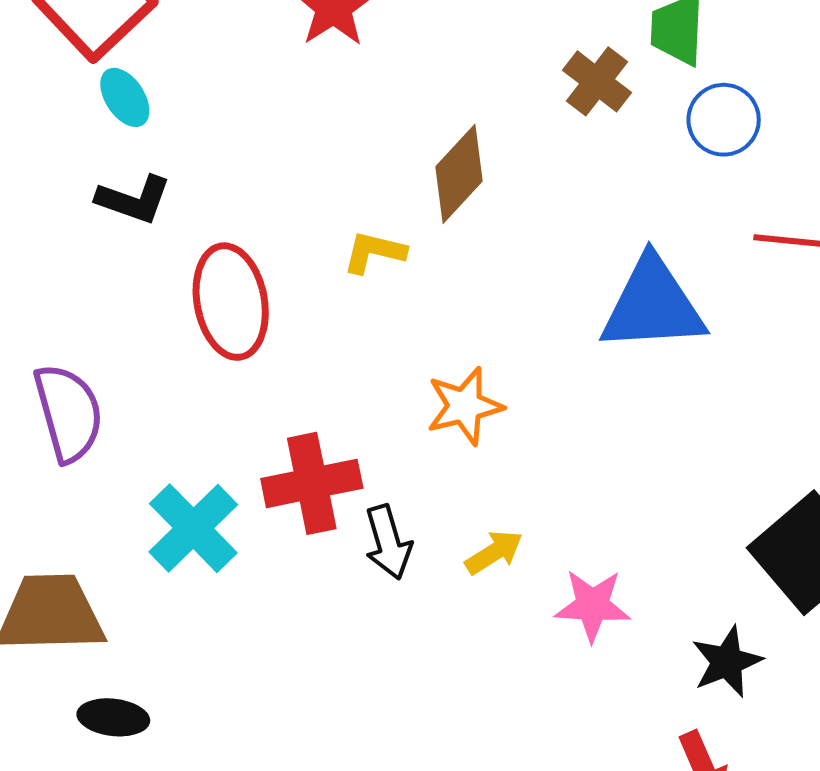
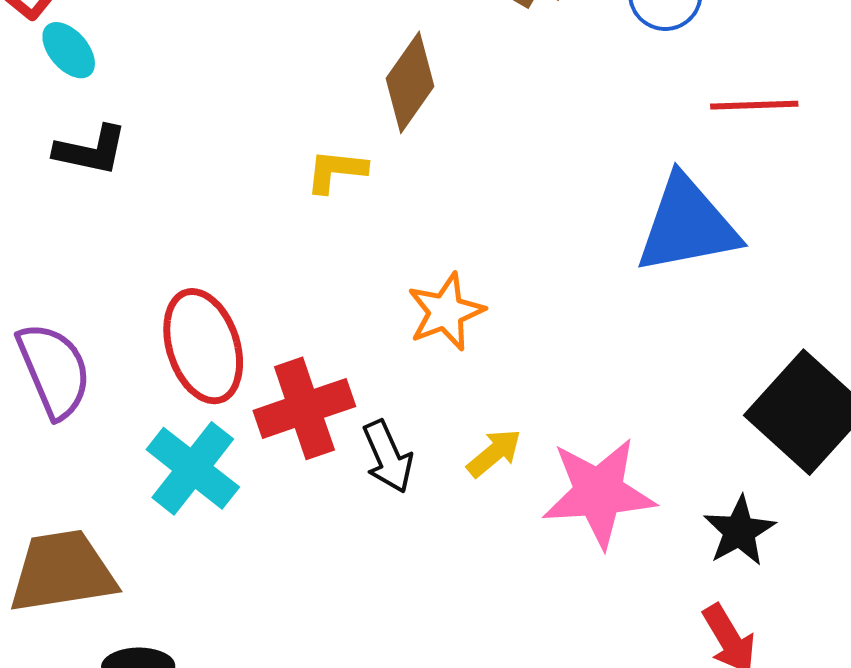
red ellipse: (231, 302) -> (203, 346), moved
blue triangle: (653, 305) -> (687, 225), moved
pink star: (593, 605) -> (599, 493), size x1.5

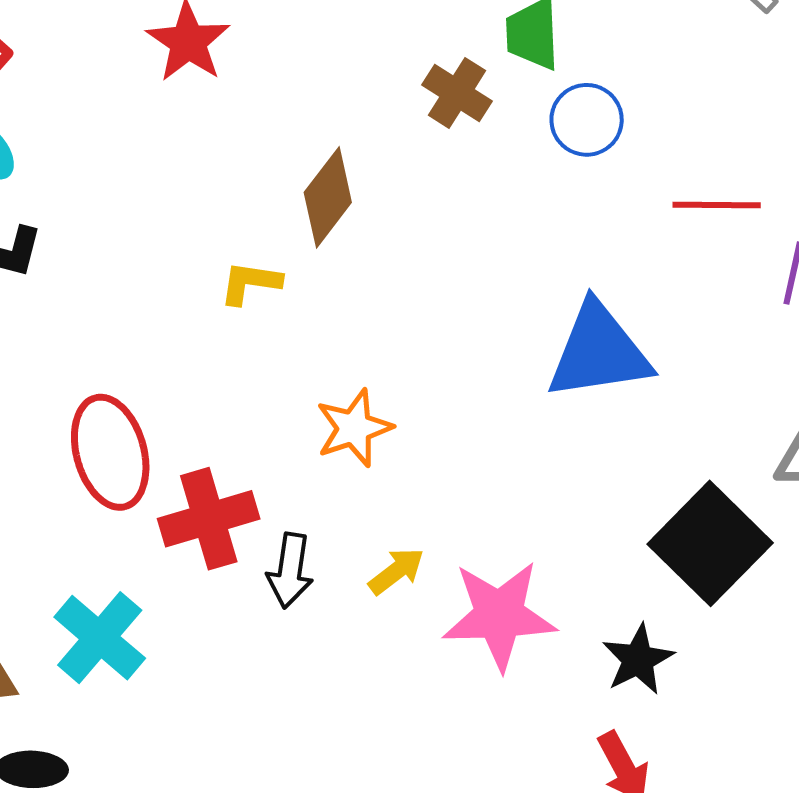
red line: (754, 105) -> (717, 205), moved
black arrow: (388, 457) -> (290, 570), turned 30
cyan cross: (193, 468) -> (100, 638), moved

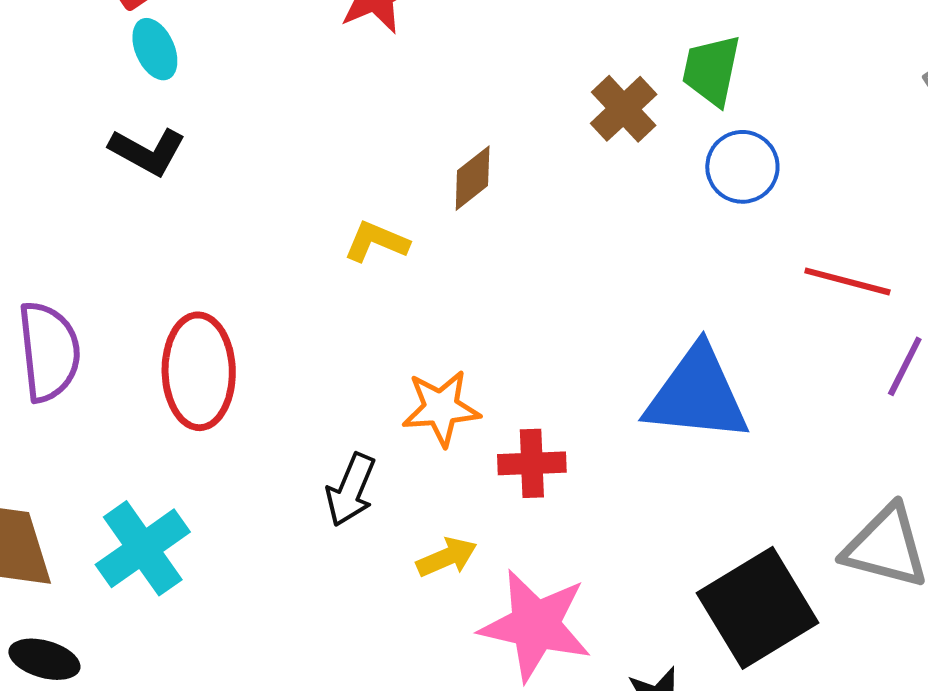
brown diamond: (328, 197) -> (473, 178), size x0.7
red cross: (209, 519) -> (532, 463), moved, size x0.7
black arrow: (290, 570) -> (351, 490), moved

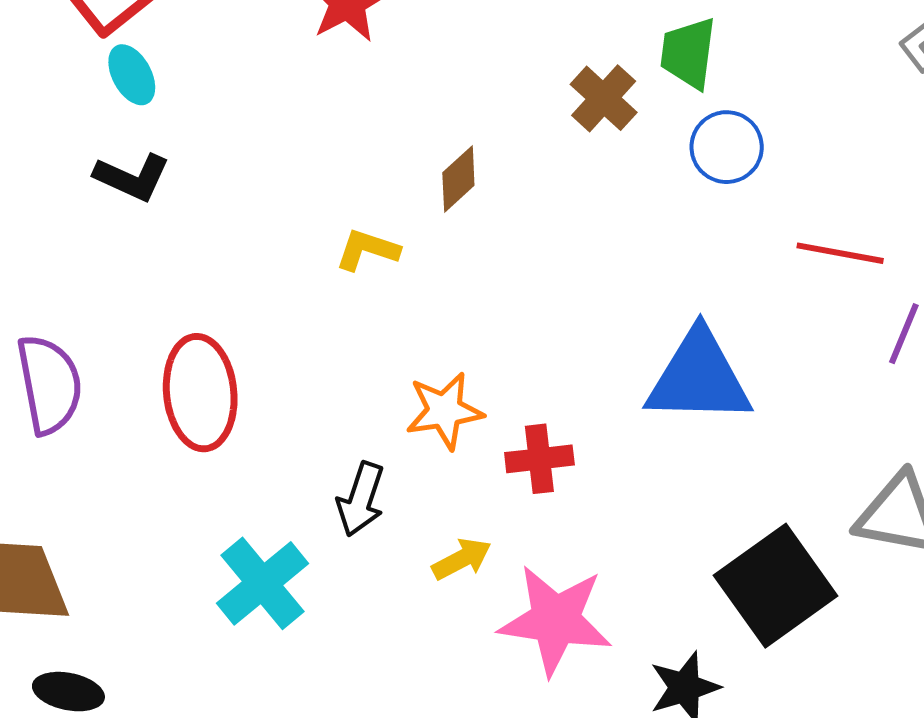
cyan cross: (143, 548) -> (263, 583), moved

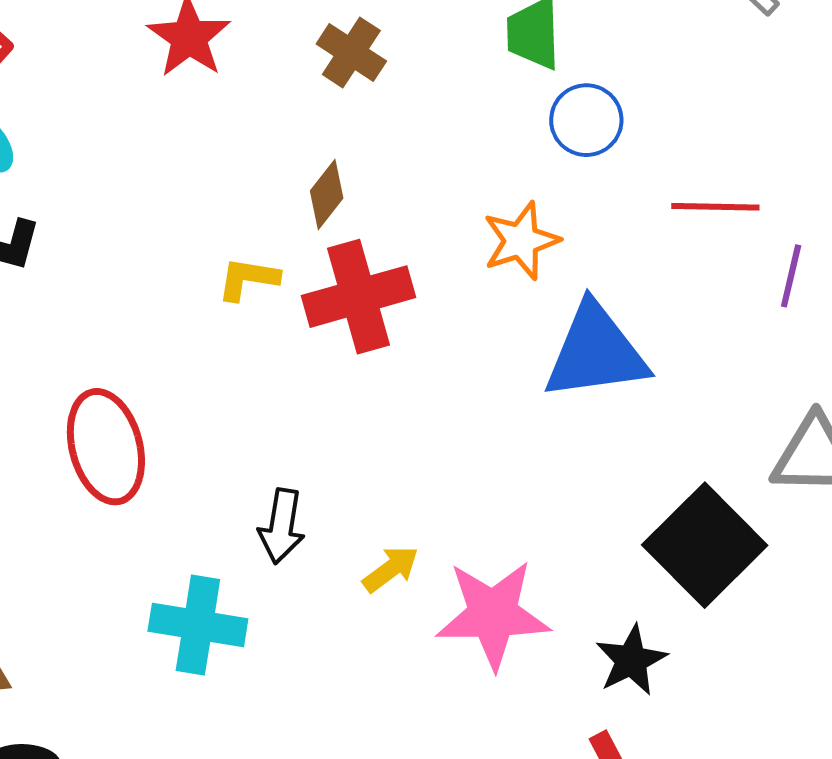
brown cross: (604, 98) -> (351, 53), moved
orange star: (445, 411) -> (521, 241), moved
red cross: (539, 459) -> (359, 297), moved, size x1.6
cyan cross: (263, 583) -> (198, 625), turned -32

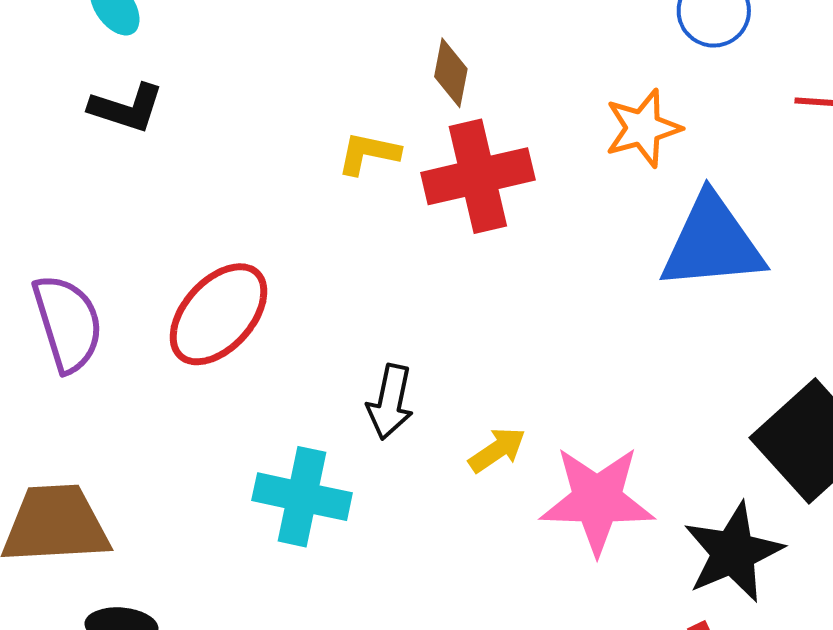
brown diamond: (327, 194) -> (451, 73), turned -30
red ellipse: (106, 447) -> (218, 314), turned 54
black star: (631, 660) -> (733, 552), size x1.4

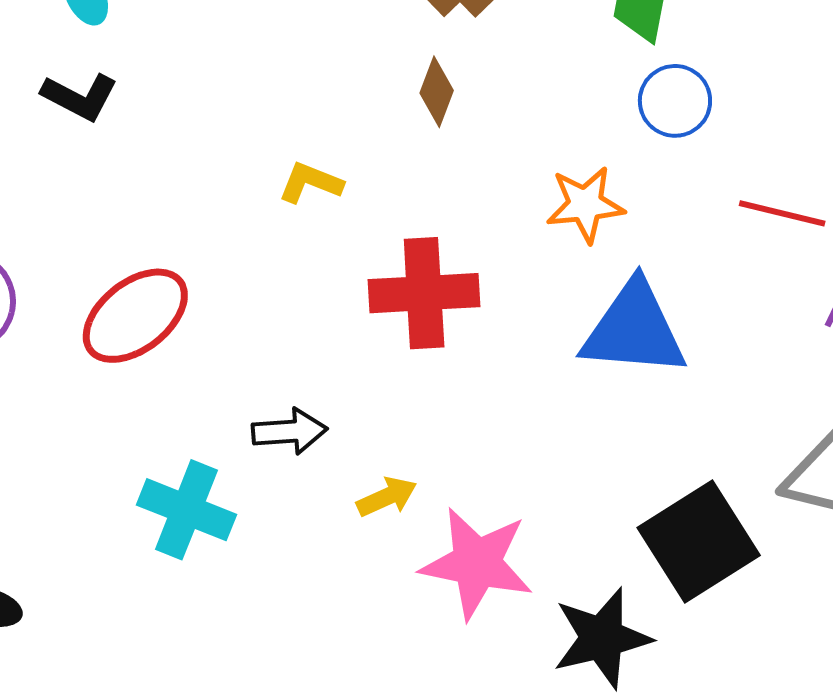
brown diamond: (451, 73) -> (437, 92), moved
red cross: (478, 176) -> (424, 293), moved
black arrow: (390, 402) -> (290, 431), turned -116

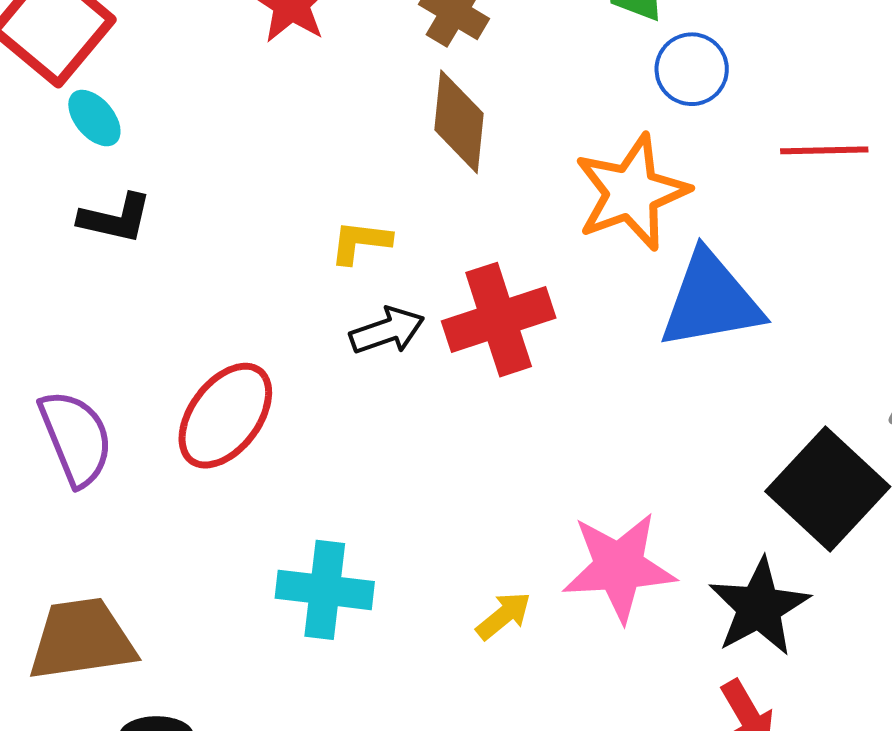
brown diamond: (437, 92) -> (459, 122), size x1.5
orange star: (585, 205) -> (632, 192), size x1.5
black arrow: (290, 431) -> (387, 331), moved
yellow arrow: (387, 497) -> (504, 616), moved

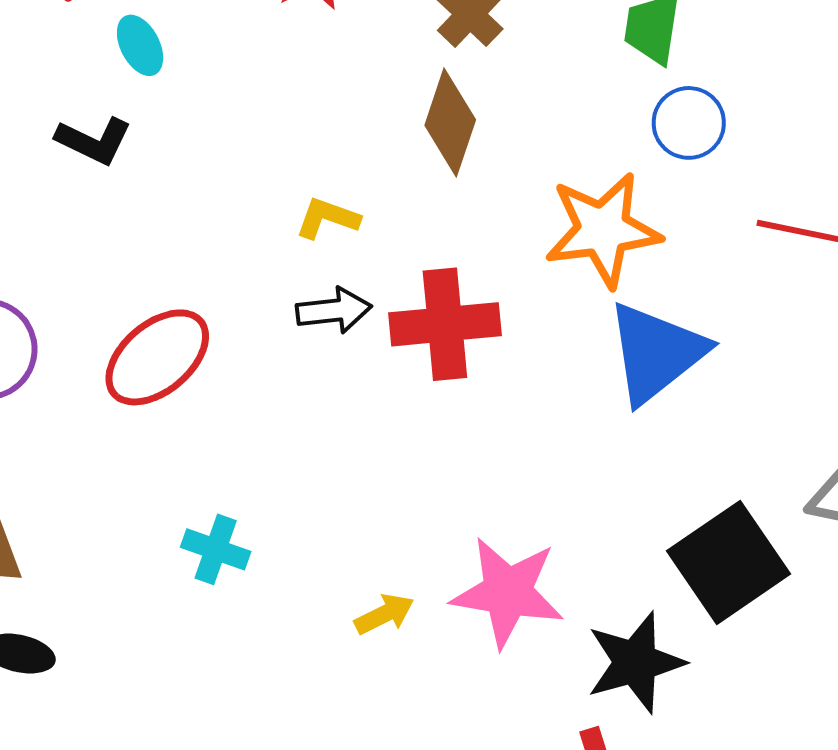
cyan ellipse: (94, 118) -> (140, 45), moved
blue triangle: (711, 301) -> (656, 353), turned -41
cyan cross: (325, 590) -> (216, 549), size x0.7

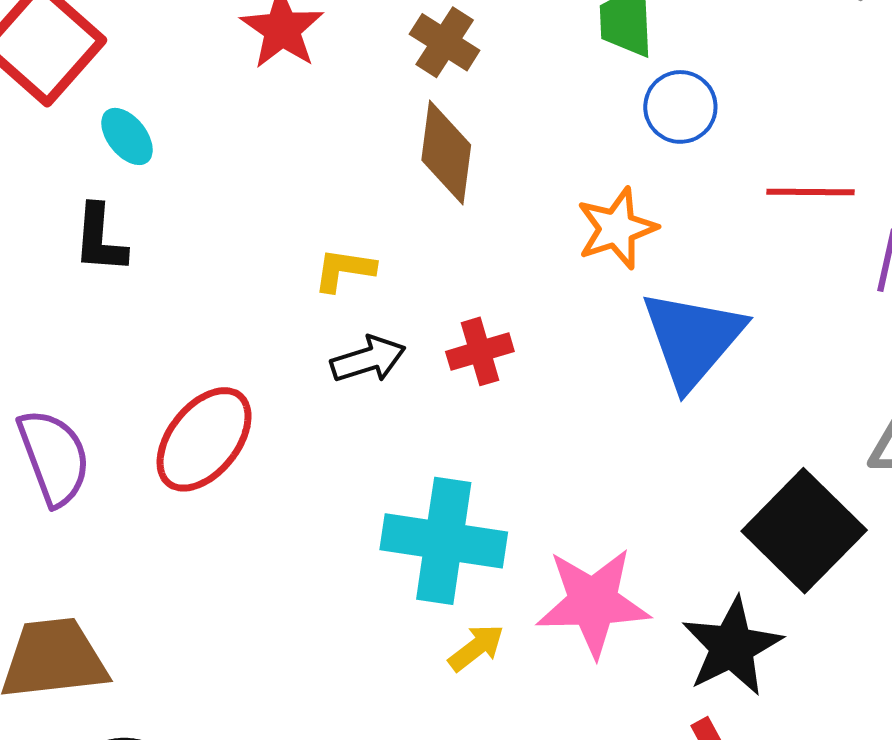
black L-shape: (94, 141) -> (100, 239), turned 80
orange star: (603, 230) -> (617, 228), size x0.7
red cross: (445, 324) -> (480, 351), size x0.6
cyan cross: (216, 549) -> (444, 541), moved, size x1.8

